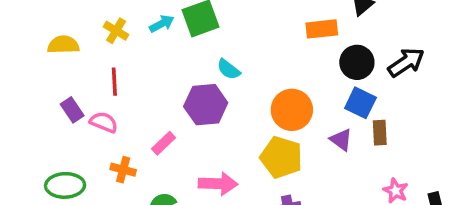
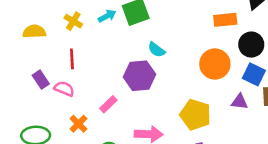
orange circle: (292, 110) -> (215, 64), moved
purple triangle: (341, 140) -> (240, 102), turned -30
orange cross: (123, 170) -> (78, 124), turned 30

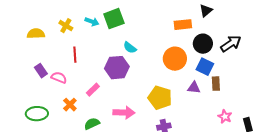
cyan arrow: (107, 16) -> (92, 22), turned 48
red line: (72, 59) -> (75, 55), moved

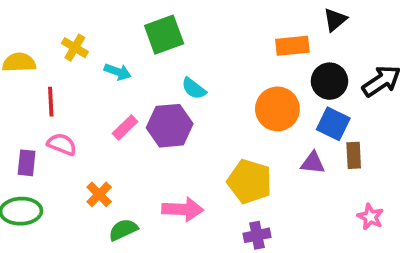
cyan arrow: (92, 22) -> (118, 72), moved
red line: (75, 55) -> (51, 102), moved
purple rectangle: (41, 71) -> (27, 163), moved, turned 40
pink rectangle: (93, 90) -> (125, 128), moved
orange cross: (70, 105) -> (99, 194), moved

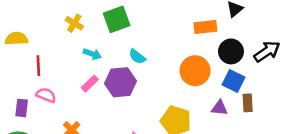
yellow cross: (75, 48) -> (74, 23), moved
cyan arrow: (118, 72) -> (92, 54), moved

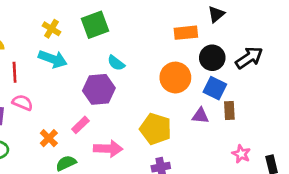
cyan arrow: (92, 54) -> (53, 59), moved, size x1.5
pink rectangle: (90, 84) -> (80, 125), moved

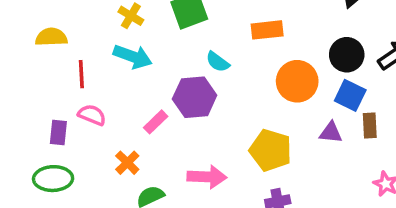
orange rectangle: (186, 33) -> (267, 30), moved
pink rectangle: (80, 125) -> (156, 122), moved

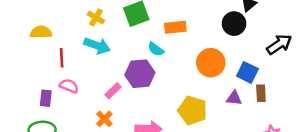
orange rectangle: (267, 30) -> (175, 27), moved
black circle: (347, 55) -> (234, 24), moved
orange cross: (127, 163) -> (104, 119), moved

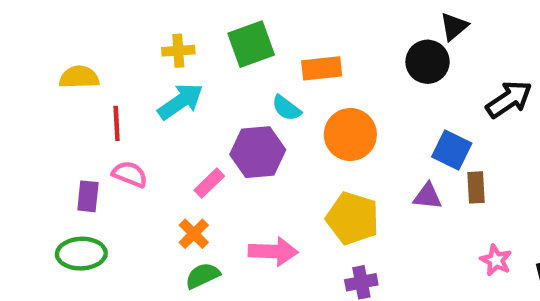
yellow cross: (96, 17) -> (178, 51), turned -35
cyan arrow: (97, 46) -> (181, 101), turned -55
orange circle: (211, 63) -> (350, 135), moved

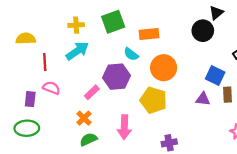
yellow pentagon: (353, 218) -> (153, 100), moved
pink arrow: (273, 251) -> (124, 127), turned 90

